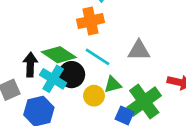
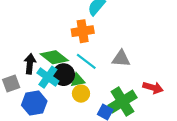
green triangle: (113, 85) -> (78, 80), moved

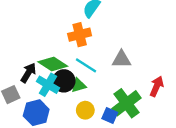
black arrow: (30, 64) -> (28, 73), turned 30
red arrow: (153, 88) -> (157, 86), turned -78
yellow circle: (81, 94) -> (85, 110), moved

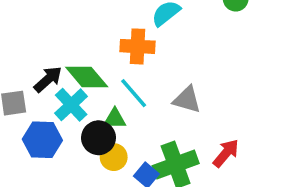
black circle: (64, 81) -> (98, 138), moved

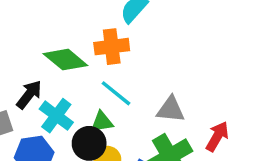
green diamond: (87, 77) -> (65, 60), moved
gray triangle: (187, 100) -> (171, 109), moved

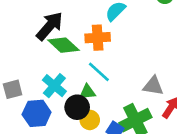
black arrow: (29, 94) -> (50, 26), moved, size x1.4
gray triangle: (171, 109) -> (153, 86), moved

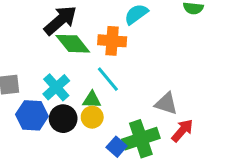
black circle: (77, 107) -> (63, 119), moved
yellow circle: (90, 120) -> (92, 117), moved

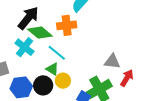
cyan line: (108, 79) -> (57, 53), moved
cyan cross: (56, 87) -> (25, 47), moved
green triangle: (92, 100) -> (52, 69), moved, turned 40

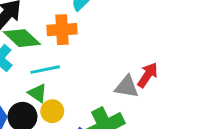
cyan line: (57, 53) -> (45, 70), turned -54
red arrow: (127, 78) -> (148, 75), moved

